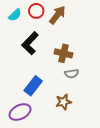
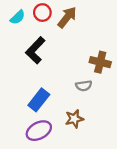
brown cross: (63, 53) -> (100, 62), moved
purple ellipse: (20, 112) -> (39, 131), moved

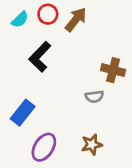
blue rectangle: (39, 100) -> (23, 113), moved
brown star: (74, 119) -> (92, 145), moved
purple ellipse: (39, 131) -> (44, 147), turned -30

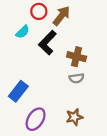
cyan semicircle: (20, 19) -> (23, 32), moved
black L-shape: (40, 57) -> (47, 43), moved
brown cross: (113, 70) -> (77, 57), moved

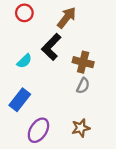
red circle: (39, 11) -> (24, 13), moved
cyan semicircle: (23, 32) -> (24, 61), moved
gray semicircle: (77, 78) -> (83, 86), turned -56

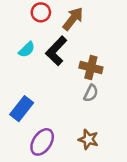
red circle: (24, 13) -> (41, 12), moved
cyan semicircle: (24, 61) -> (27, 50), moved
brown star: (81, 128) -> (88, 139), turned 30

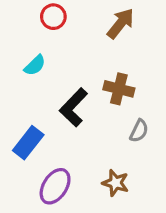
brown arrow: (73, 19) -> (121, 23), moved
black L-shape: (56, 51) -> (74, 107), moved
gray semicircle: (91, 93) -> (139, 131), moved

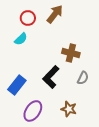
red circle: (53, 17) -> (28, 18), moved
brown arrow: (121, 23) -> (55, 14), moved
black L-shape: (74, 107) -> (51, 77), moved

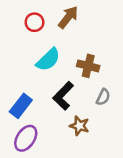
cyan semicircle: (21, 39) -> (48, 60), moved, size x1.5
brown star: (69, 109) -> (79, 126), moved
purple ellipse: (33, 111) -> (26, 138), moved

